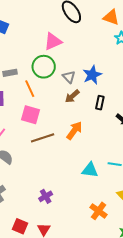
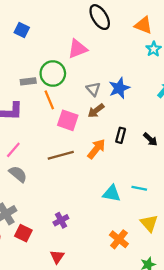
green circle: (44, 67) -> (53, 73), moved
black rectangle: (100, 103) -> (121, 135), moved
pink square: (31, 115) -> (68, 120), moved
red square: (20, 226) -> (23, 233), moved

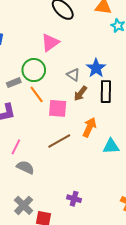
black rectangle: (121, 135) -> (106, 92), moved, size x1.5
cyan triangle: (112, 193) -> (111, 146), moved
purple cross: (61, 220) -> (74, 199), turned -32

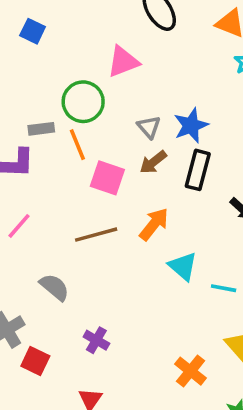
gray rectangle: (14, 83) -> (41, 129), moved
cyan triangle: (111, 146) -> (183, 266), turned 30
gray semicircle: (25, 167) -> (54, 287), moved

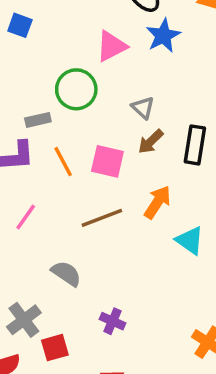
blue star: (191, 125) -> (163, 36), moved
orange line: (77, 145) -> (63, 162), moved
red square: (35, 361) -> (55, 348), turned -36

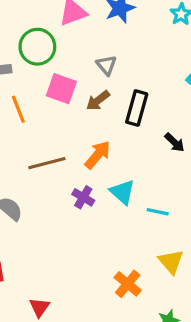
gray triangle: (143, 108) -> (106, 65), moved
pink square: (107, 161) -> (61, 89), moved
purple cross: (113, 321) -> (83, 197), moved

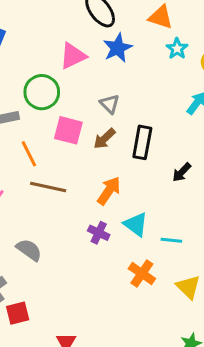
black arrow: (175, 142) -> (182, 172), turned 95
brown line: (47, 163) -> (48, 187), moved, turned 32
orange cross: (128, 284) -> (142, 274), moved

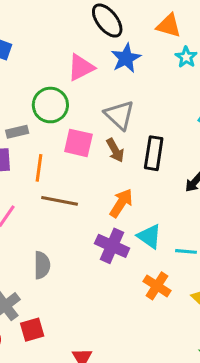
gray triangle: (110, 104) -> (119, 115), size x1.5
brown arrow: (104, 139) -> (115, 150), turned -75
orange line: (29, 154) -> (39, 168), turned 36
purple cross: (99, 233) -> (112, 246), size x1.5
gray semicircle: (29, 250) -> (42, 265), turned 56

